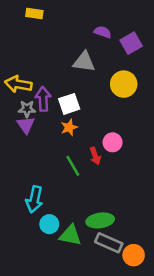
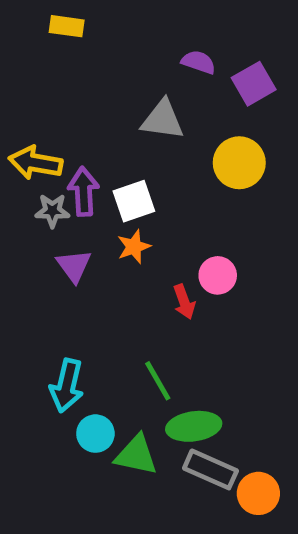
purple triangle: (26, 125) -> (74, 266), moved
green line: (73, 166) -> (158, 381), moved

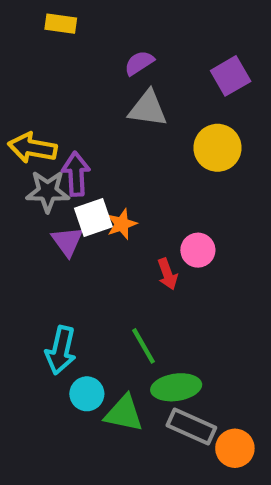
purple semicircle: (199, 62) -> (139, 63), moved, turned -52
white square: (134, 201) -> (93, 217), moved
gray star: (52, 211) -> (48, 191), size x1.4

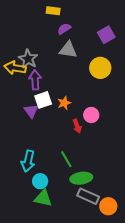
yellow rectangle: (61, 24) -> (53, 11), moved
gray star: (48, 191) -> (28, 59), moved, turned 30
orange star: (122, 224) -> (64, 103), moved
green triangle: (124, 413) -> (43, 198), moved

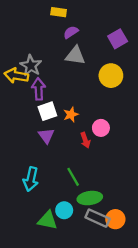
purple triangle: (31, 111) -> (46, 136), moved
cyan circle: (40, 181) -> (64, 210), moved
orange circle: (108, 206) -> (115, 219), moved

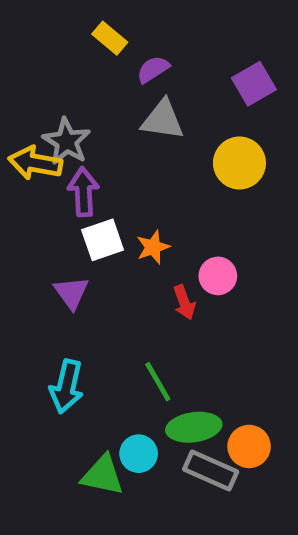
yellow rectangle: (59, 12) -> (110, 38), moved, turned 32
purple triangle: (46, 136) -> (71, 293), moved
orange circle: (115, 219) -> (249, 446), moved

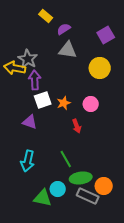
pink circle: (218, 276) -> (91, 104), moved
purple triangle: (71, 293) -> (30, 122), turned -35

